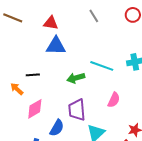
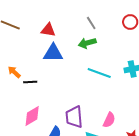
green arrow: (76, 78) -> (87, 43), moved
orange arrow: (17, 89) -> (14, 72), moved
pink semicircle: (114, 100) -> (109, 120), moved

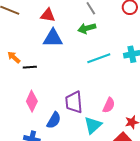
cyan line: (99, 73) -> (99, 58), turned -40
pink diamond: (32, 116) -> (32, 101), turned -35

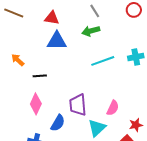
black line: (30, 67) -> (40, 76), moved

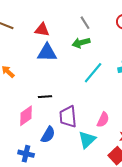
cyan line: (103, 61) -> (93, 73), turned -30
black line: (40, 76) -> (45, 97), moved
pink diamond: (36, 104) -> (26, 116), turned 30

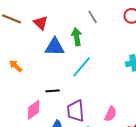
red triangle: (42, 30) -> (41, 23), moved, turned 35
green arrow: (81, 43) -> (77, 37), moved, turned 96
cyan line: (93, 73) -> (82, 67), moved

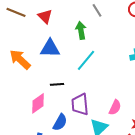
blue triangle: (55, 47) -> (50, 48), moved
orange arrow: (16, 66) -> (20, 59), size x1.6

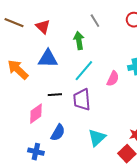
purple trapezoid: (80, 104) -> (82, 100), moved
pink semicircle: (115, 107) -> (113, 79), moved

